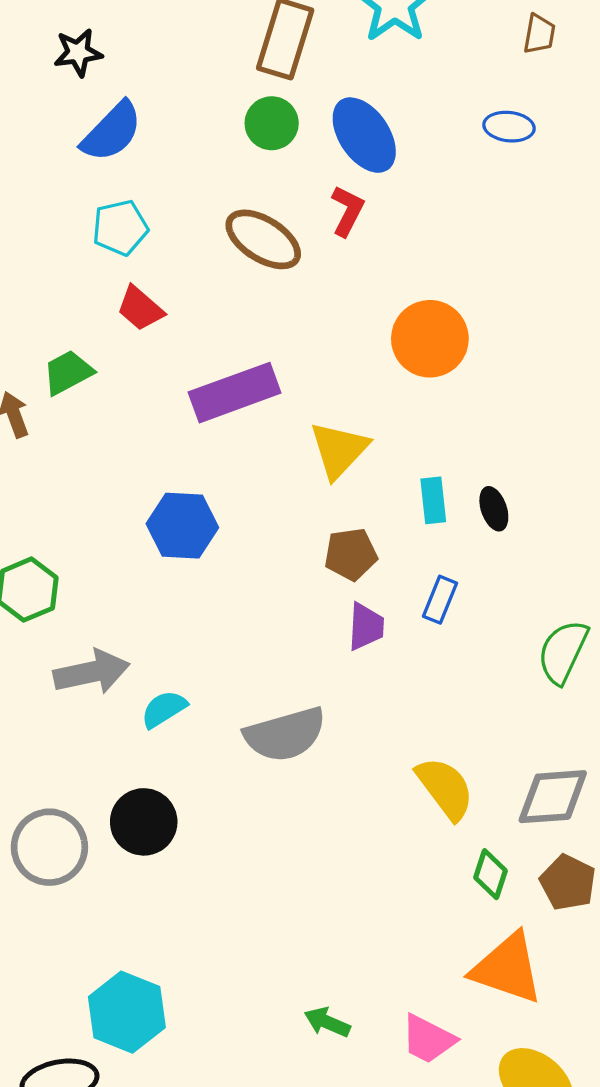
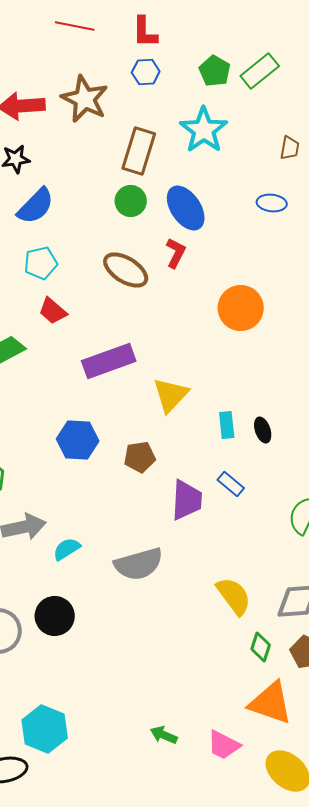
orange circle: (430, 339) -> (241, 308), moved
brown pentagon: (351, 554) -> (140, 457), moved
blue rectangle: (440, 600) -> (231, 484), turned -72
purple trapezoid: (366, 627) -> (187, 500), size x1.4

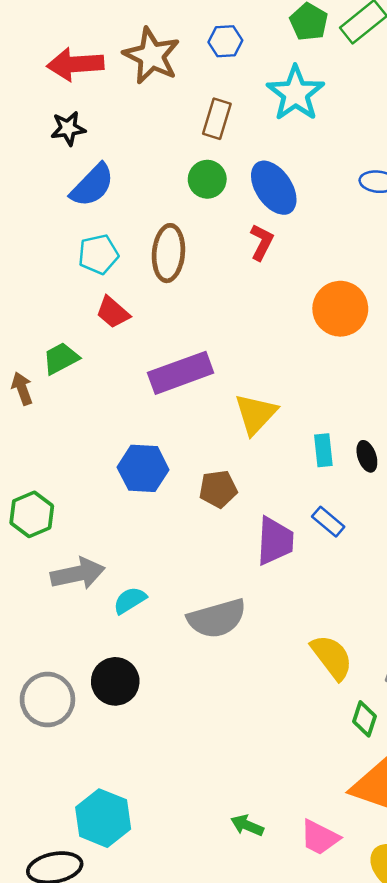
blue hexagon: (146, 72) -> (225, 41), moved
brown rectangle: (139, 151) -> (217, 119), size x0.7
brown ellipse: (126, 270) -> (168, 253), moved, turned 63

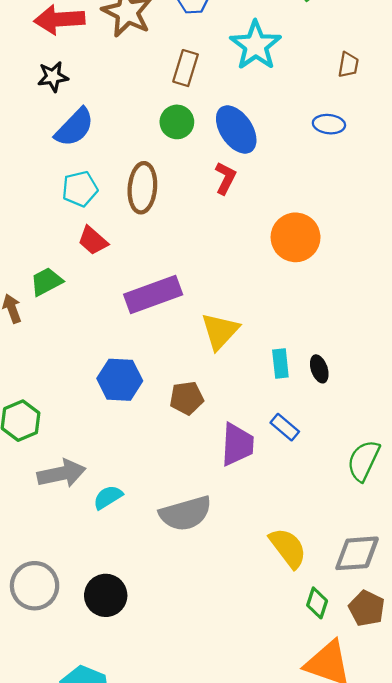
black circle: (115, 681) -> (106, 595), moved

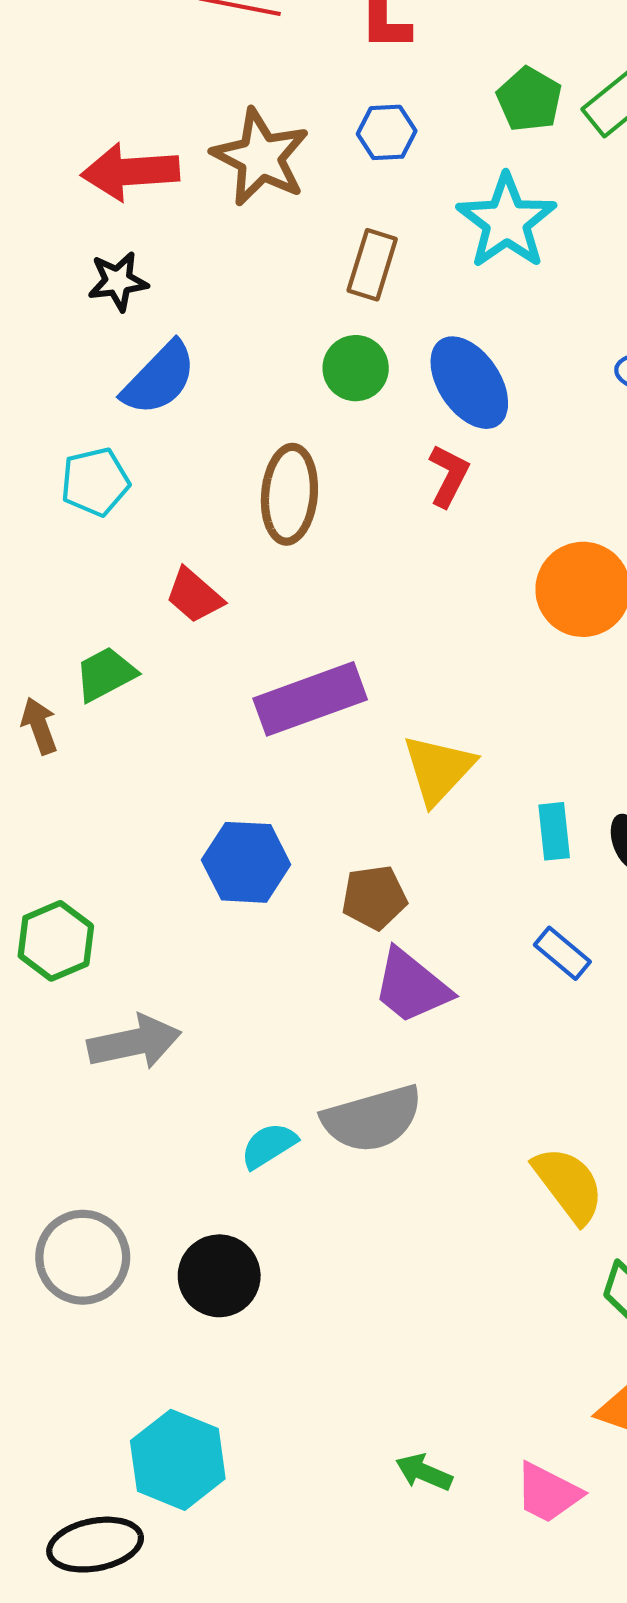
cyan pentagon: (80, 189) -> (95, 482), moved
purple trapezoid: (237, 444) -> (411, 986), moved, turned 126
cyan semicircle: (108, 497) -> (269, 1146), moved

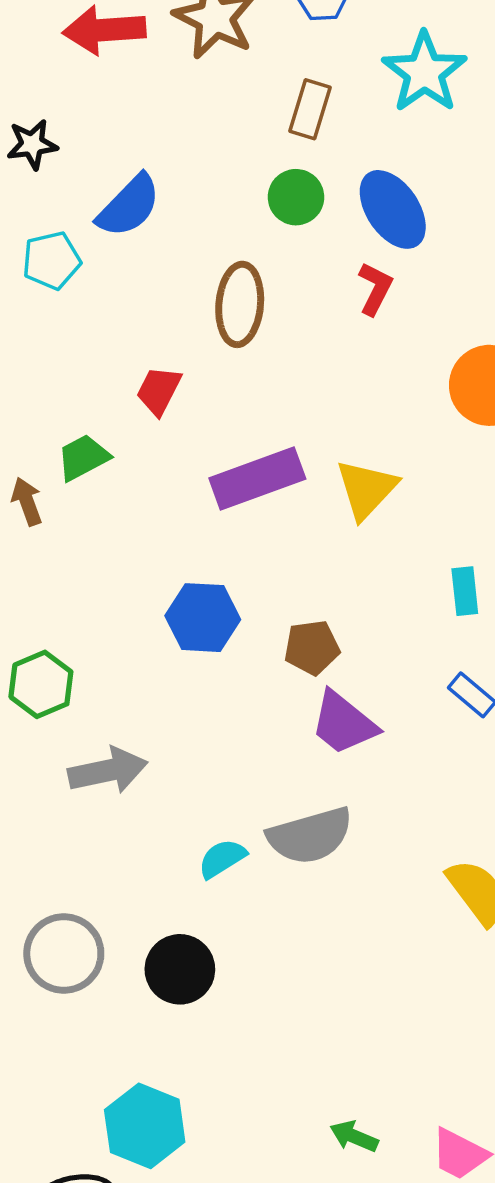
black star: (118, 281) -> (32, 144), moved
cyan pentagon: (95, 482) -> (51, 260), moved
red trapezoid: (194, 596) -> (159, 391), turned 76
yellow triangle: (438, 769) -> (366, 489), moved

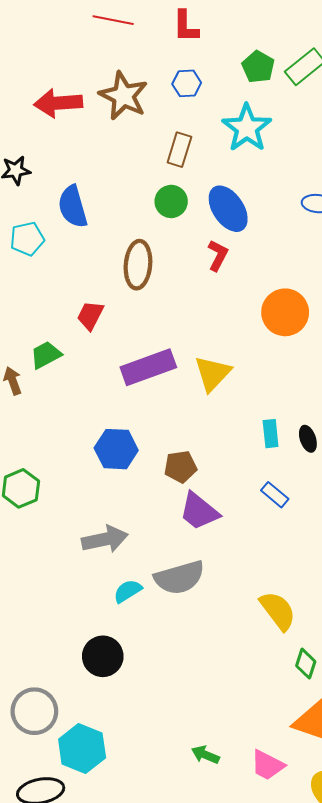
blue semicircle: (129, 206) -> (73, 207), turned 120
gray arrow: (108, 771) -> (105, 539), moved
gray circle: (64, 954) -> (34, 711), moved

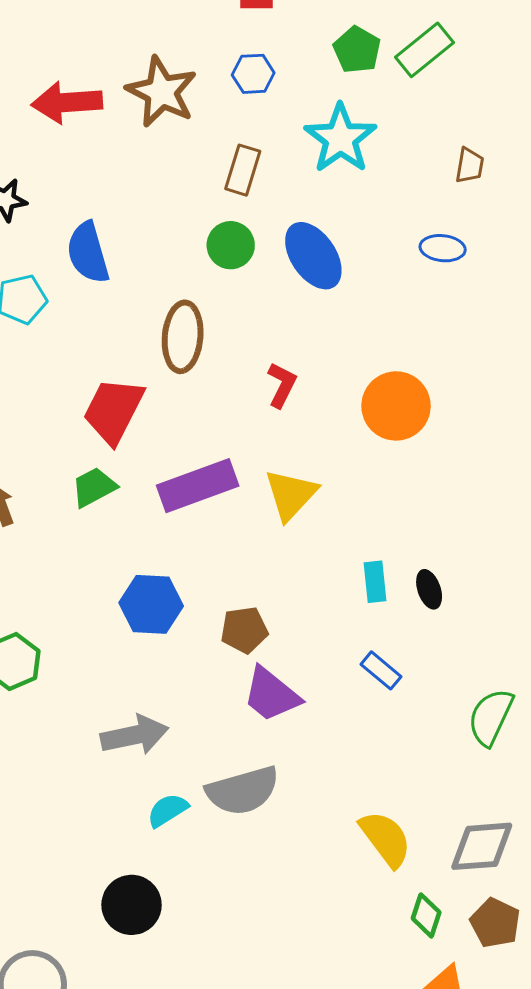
red L-shape: (218, 255) -> (282, 385), moved
red trapezoid: (90, 315) -> (113, 410), size x1.6
green trapezoid: (46, 355) -> (94, 487), moved

